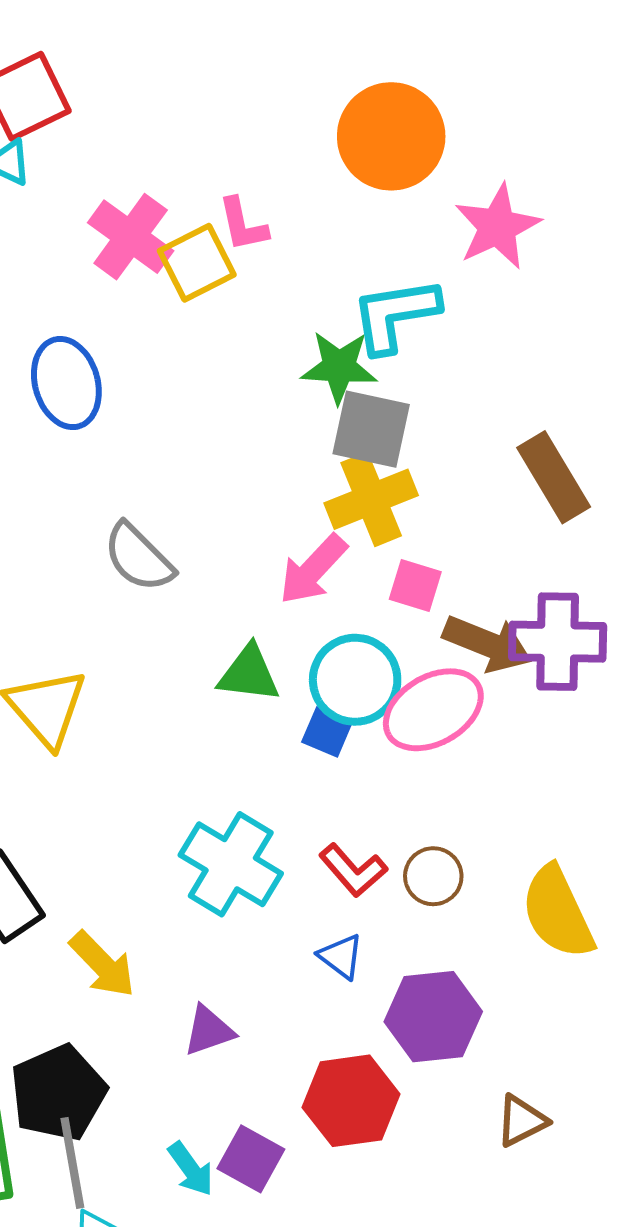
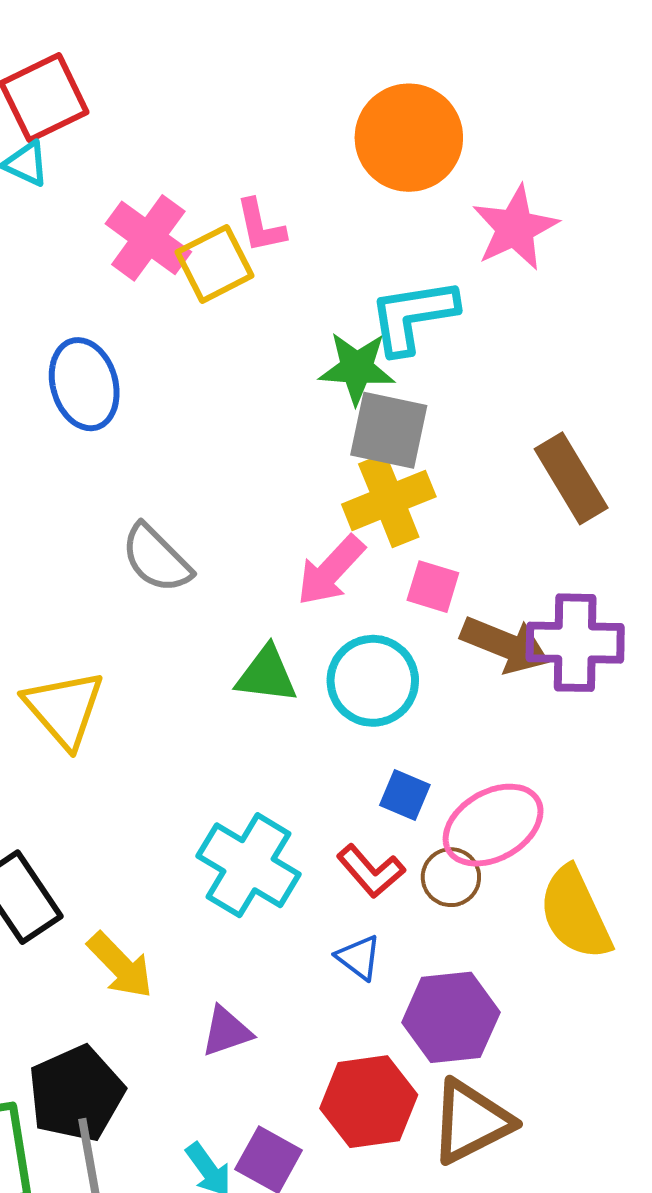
pink ellipse: (433, 710) -> (493, 825), moved
blue square: (327, 732) -> (405, 795), moved
brown triangle: (521, 1121) -> (471, 1122), moved, size x1.6

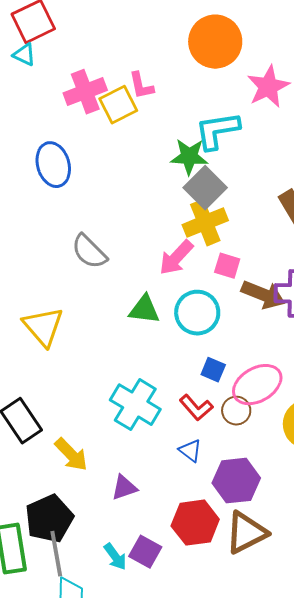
pink cross: (148, 238) -> (85, 92), turned 33
gray square: (389, 430) -> (205, 188), turned 33

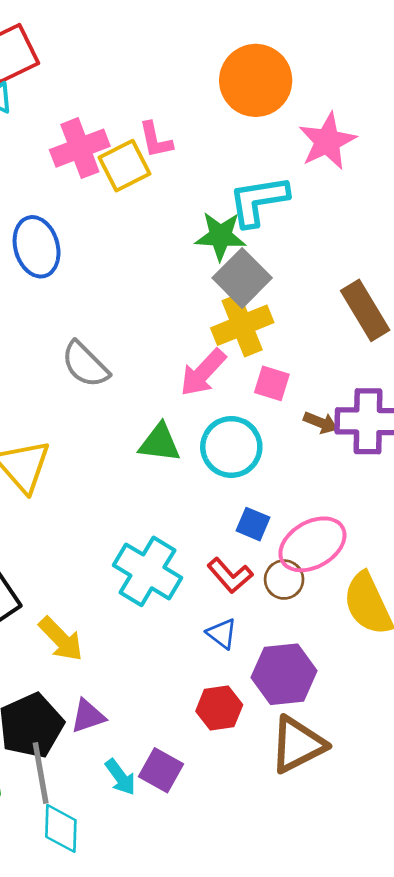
brown arrow: (263, 295) -> (321, 423), size x0.6
purple triangle: (124, 488) -> (88, 716), moved
red hexagon: (195, 523) -> (219, 708), moved, size x0.7

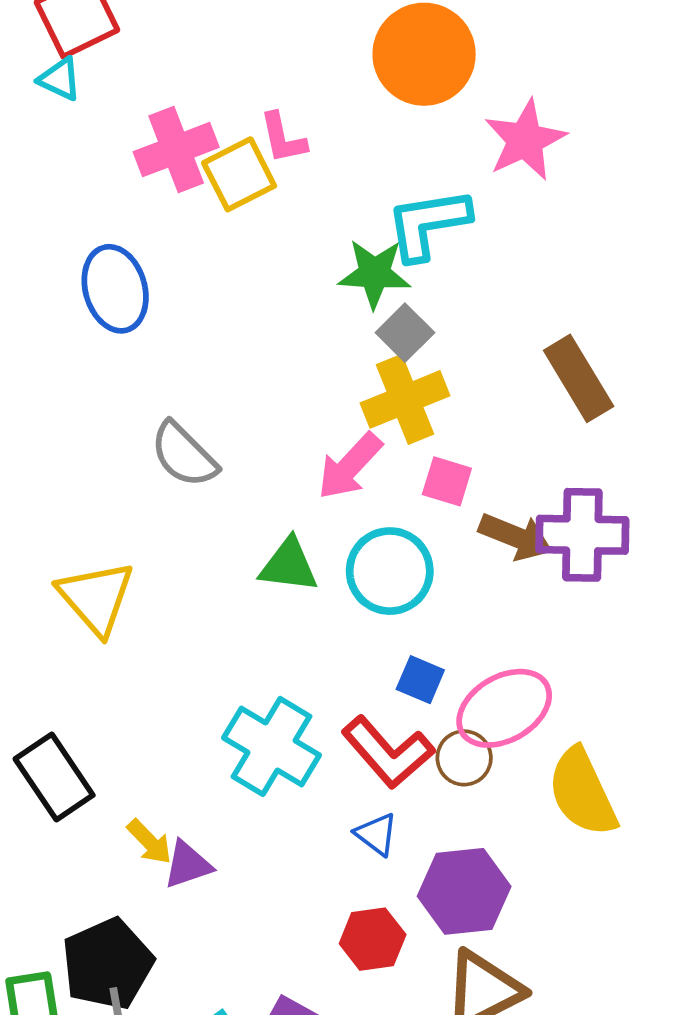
gray square: (242, 278) -> (405, 333), size x0.7
brown arrow: (321, 423) -> (516, 537), size x1.5
red L-shape: (230, 575) -> (388, 752), size x1.4
yellow arrow: (61, 639) -> (149, 842), size x0.7
purple triangle: (88, 716) -> (188, 865), moved

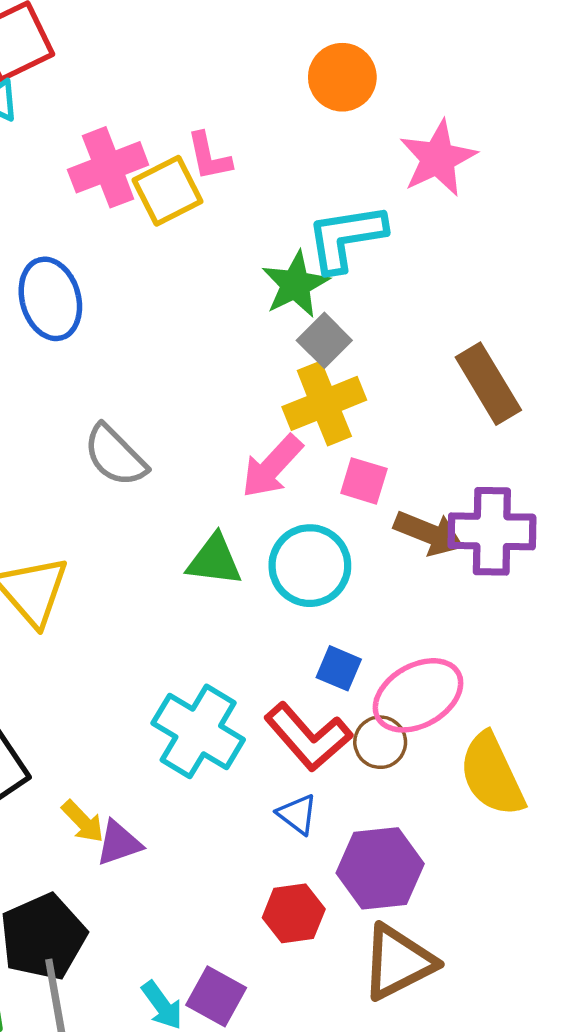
orange circle: (424, 54) -> (342, 77), size x0.7
green star: (374, 274) -> (295, 284), turned -30

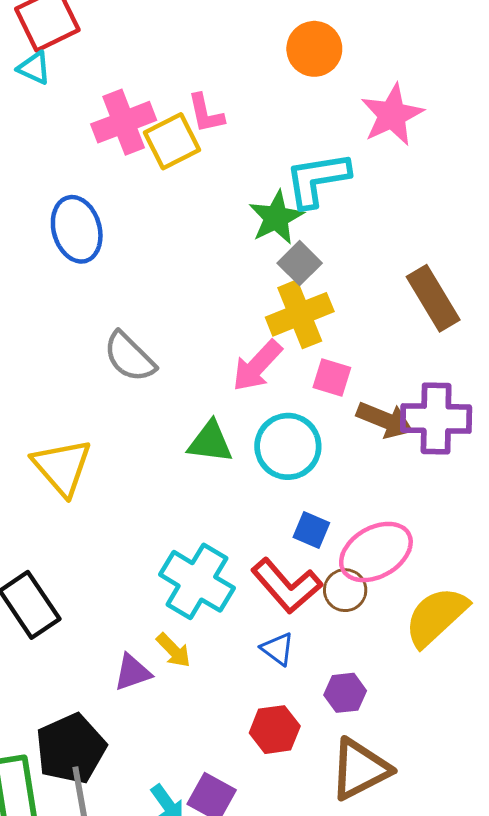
yellow semicircle: (492, 775) -> (436, 617), turned 72
yellow arrow: (83, 822) -> (173, 650), moved
purple hexagon: (380, 868) -> (345, 693), size x0.6

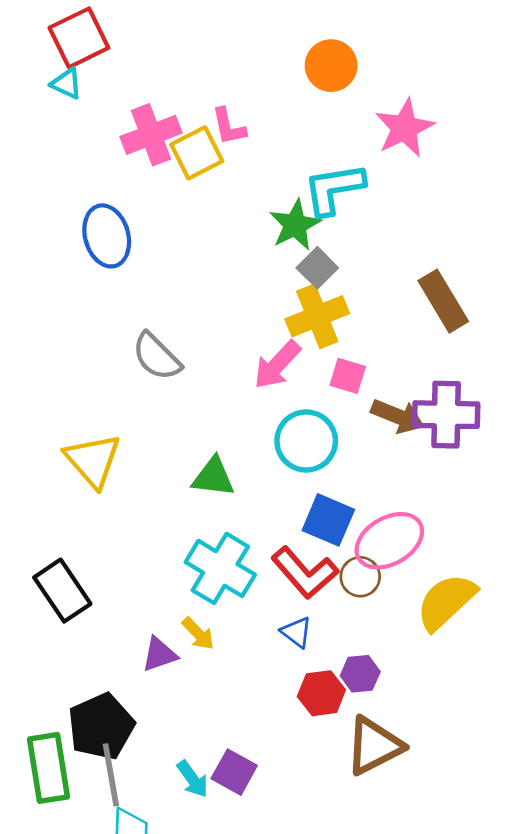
green triangle: (210, 442) -> (213, 477), moved
blue square: (311, 530) -> (328, 520), size x1.5
red hexagon: (275, 730) -> (321, 693), moved

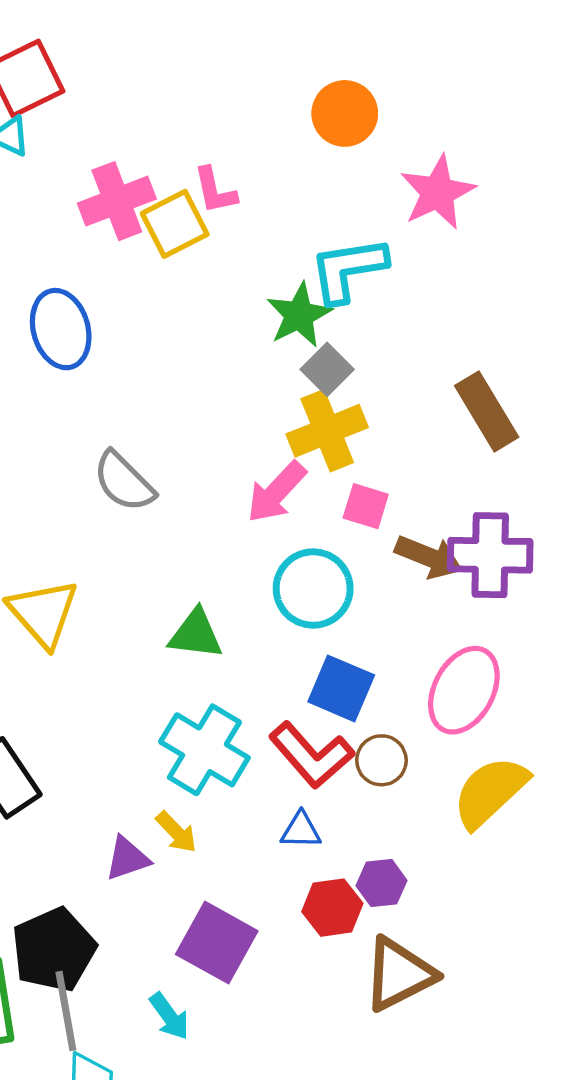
pink ellipse: (389, 541) -> (464, 690), moved, turned -32
blue triangle: (296, 632) -> (301, 830), turned -36
purple square: (234, 772) -> (217, 943), moved, size x1.4

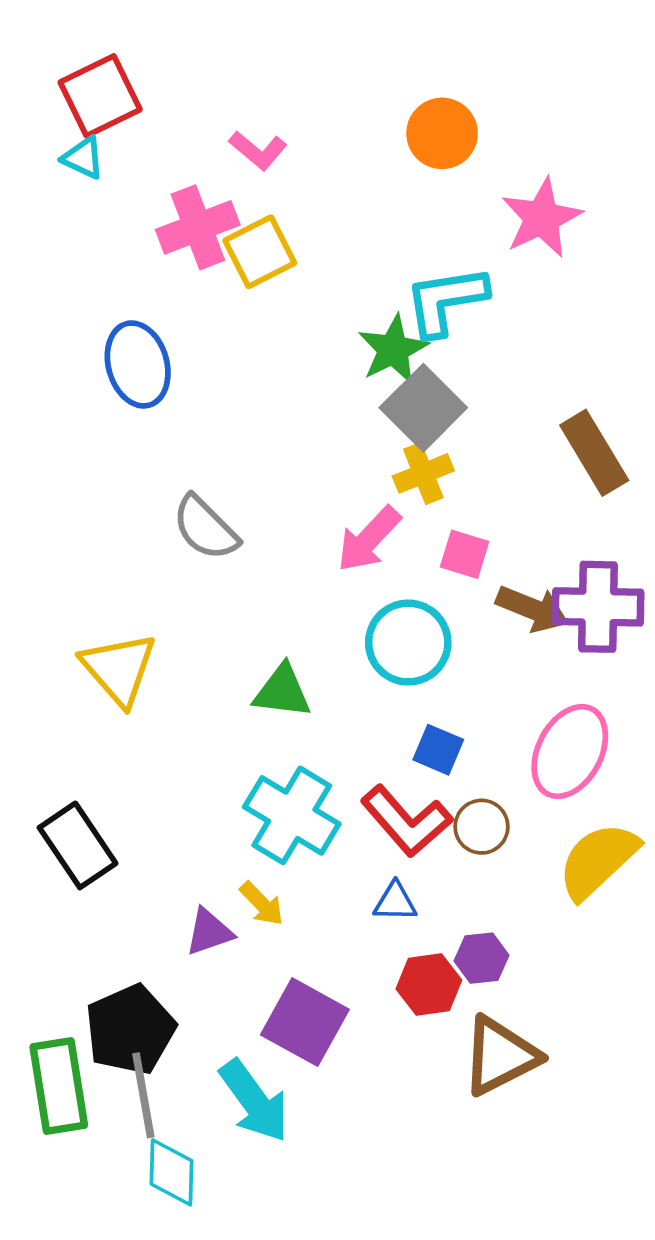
pink L-shape: (215, 191) -> (258, 150), moved, turned -38
gray square: (327, 369) -> (423, 408), size x1.5
yellow cross: (327, 431) -> (423, 473), size x0.7
blue square: (341, 688) -> (438, 750), size x0.7
cyan arrow: (169, 1016) -> (254, 1101), size x1.6

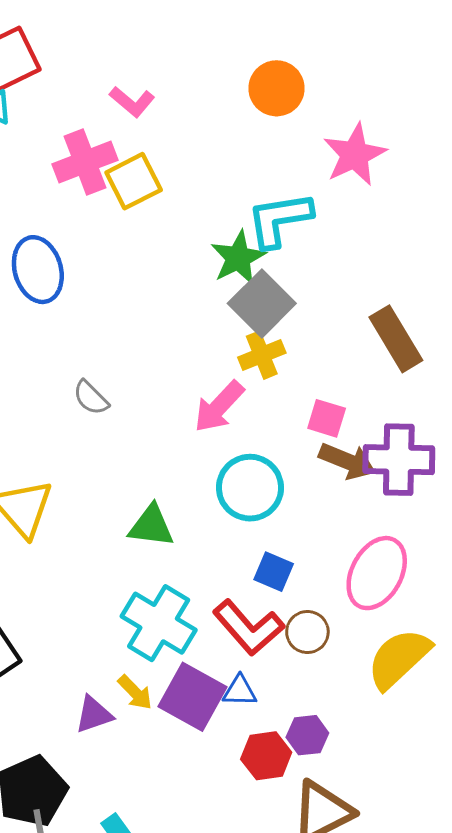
gray semicircle: (205, 528) -> (91, 398), size x0.7
pink square: (465, 554) -> (327, 418), moved
purple square: (305, 1022) -> (193, 697), moved

